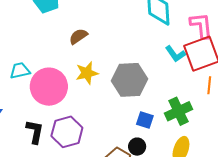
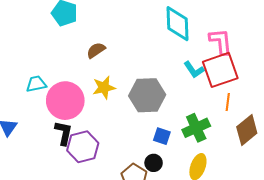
black L-shape: (35, 132) -> (64, 133), moved

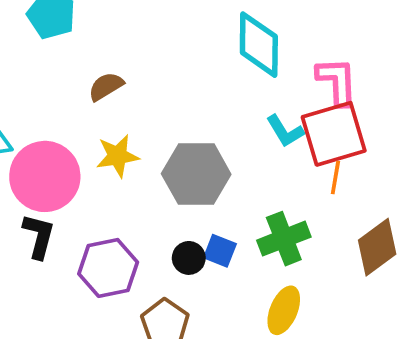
orange line: (228, 102) -> (335, 177), moved
purple hexagon: (83, 147) -> (108, 268), moved
black circle: (154, 163) -> (189, 258), moved

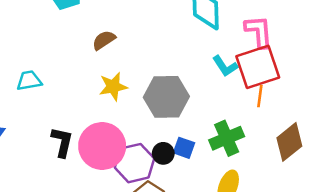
pink circle: (45, 176) -> (102, 146), moved
purple hexagon: (108, 268) -> (135, 163), moved

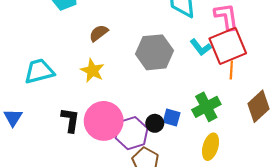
cyan trapezoid: (29, 81) -> (39, 71), size x1.4
yellow star: (113, 86) -> (92, 71), moved, turned -30
gray hexagon: (166, 97) -> (155, 52), moved

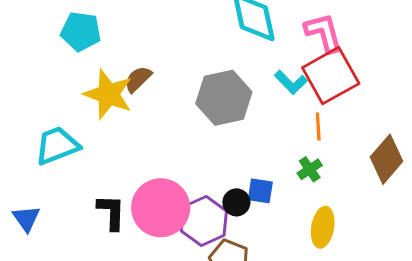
orange line: (231, 70) -> (318, 126), moved
yellow star: (92, 71) -> (108, 94), moved, size x1.4
green cross: (206, 107) -> (310, 169), size x0.6

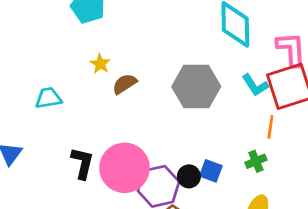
brown semicircle: (138, 79) -> (125, 84), moved
yellow star: (108, 94) -> (100, 64), size x0.5
cyan trapezoid: (57, 146) -> (48, 98), size x0.7

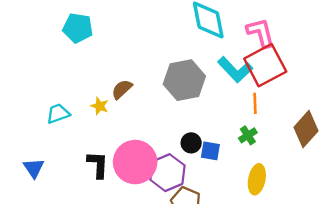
yellow star: (100, 64) -> (100, 106), moved
cyan L-shape: (255, 85) -> (235, 70), size x1.4
black circle: (189, 176) -> (191, 143), moved

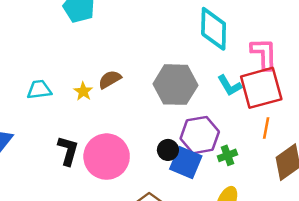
cyan L-shape: (235, 70) -> (230, 85), size x0.7
orange line: (255, 103) -> (266, 128), moved
blue square: (210, 151) -> (186, 163), size x1.5
purple hexagon: (167, 173) -> (200, 135), moved

